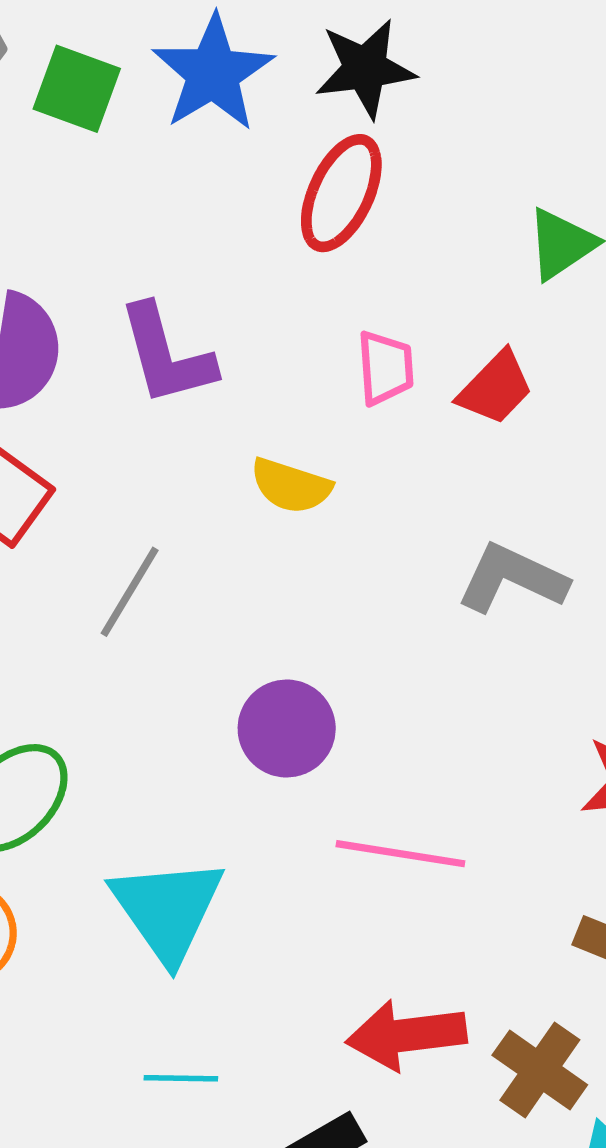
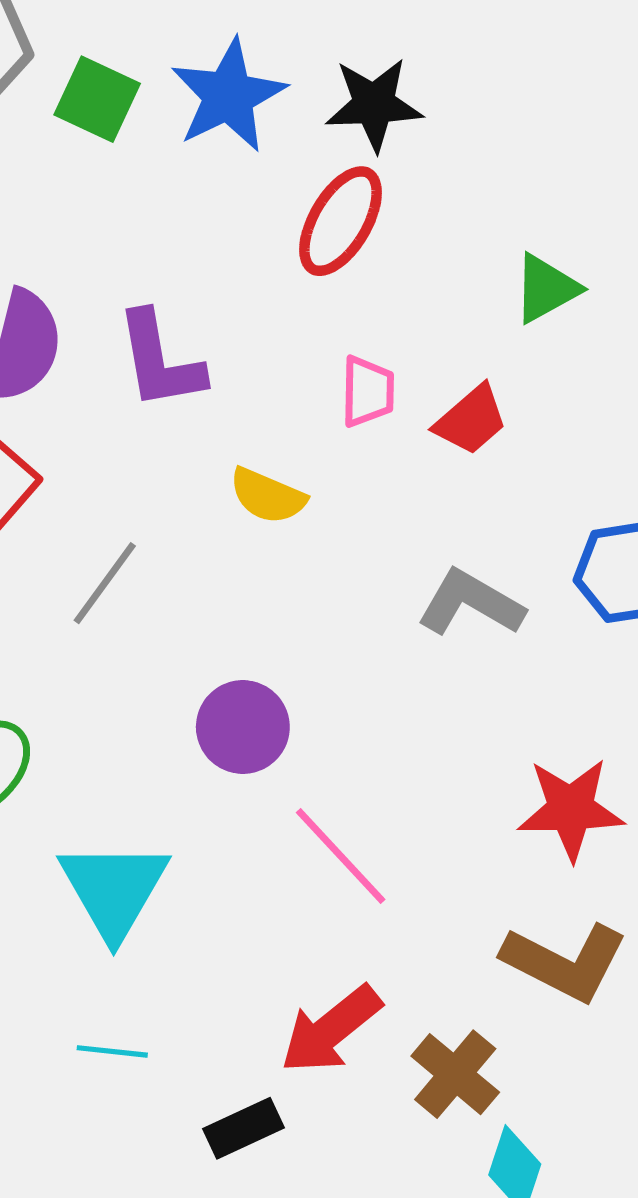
pink line: (400, 854) -> (341, 856), turned 33
red arrow: (406, 1035) -> (331, 1029), turned -37

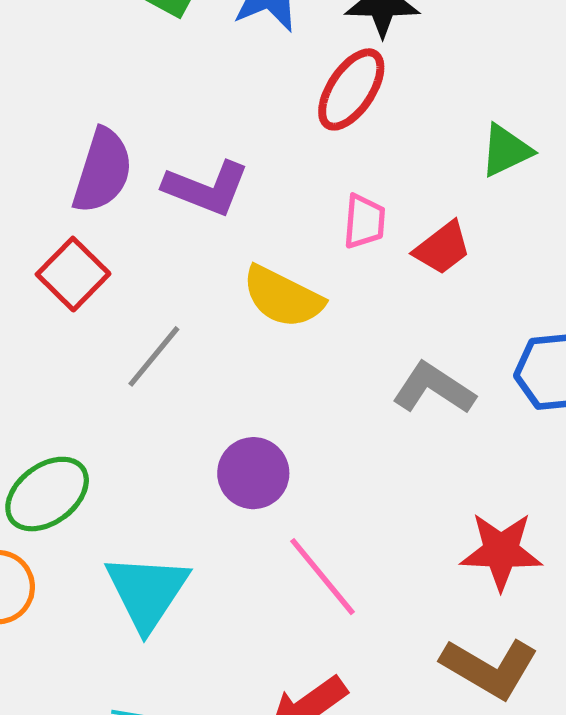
purple L-shape: (160, 361) -> (206, 188), turned -62
yellow semicircle: (268, 496) -> (283, 297), size x1.4

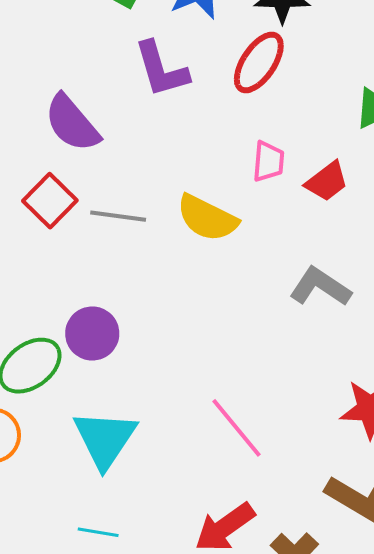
purple semicircle: (103, 171) -> (72, 123), turned 122
purple L-shape: (206, 188) -> (161, 69), moved, turned 52
gray line: (154, 356) -> (118, 216), moved, turned 58
purple circle: (253, 473) -> (92, 334), moved

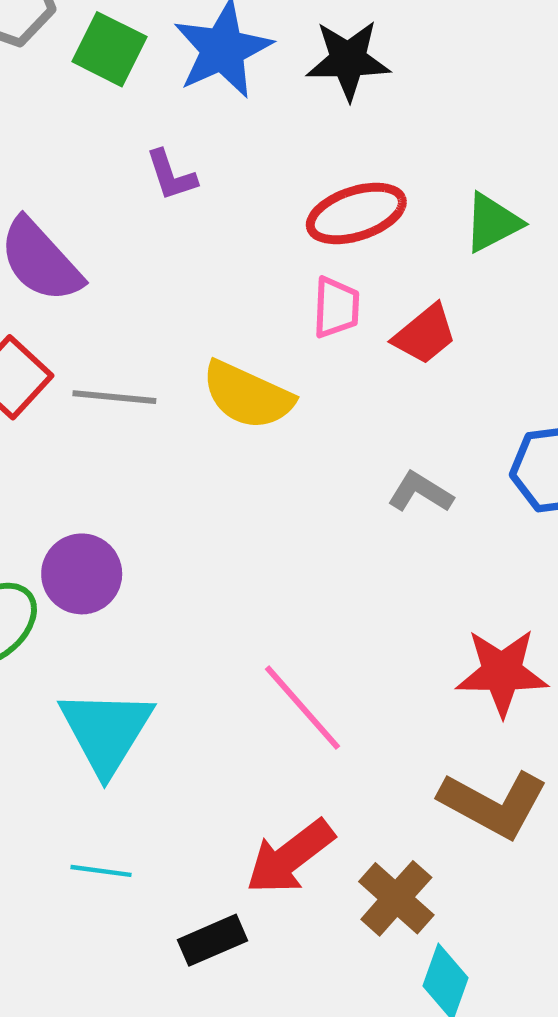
red ellipse: (259, 62) -> (356, 213), moved, turned 40
purple L-shape: (161, 69) -> (171, 175), size x0.6
gray L-shape: (320, 287) -> (420, 492), size x0.7

